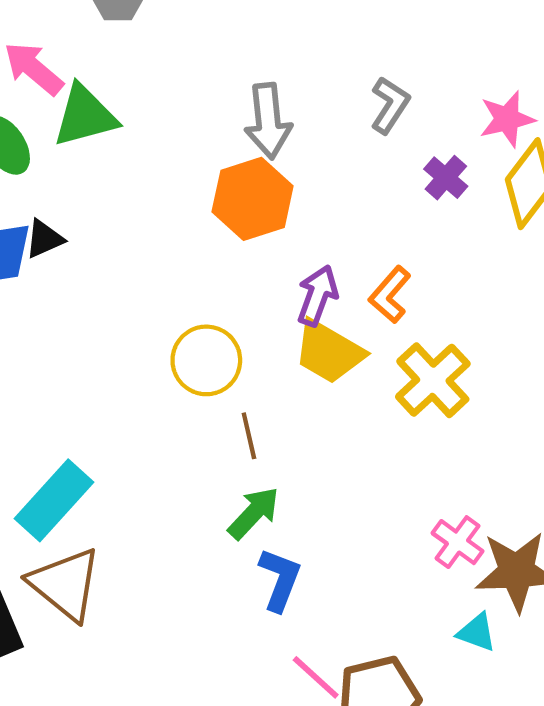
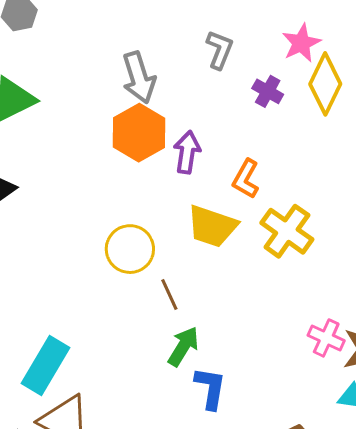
purple arrow: (317, 296) -> (187, 152), moved

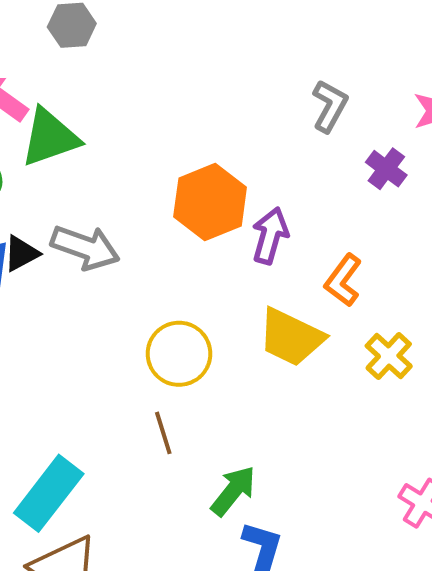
gray arrow: (139, 77) -> (85, 247), moved, turned -60
yellow cross: (287, 231) -> (389, 356), size x0.7
brown line: (169, 295) -> (163, 433), moved

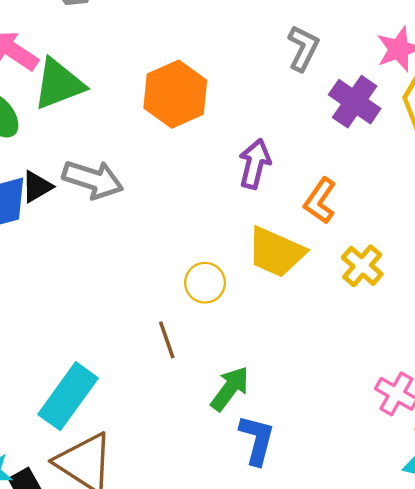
purple cross: (386, 169) -> (355, 102), size x1.4
orange hexagon: (210, 202) -> (175, 94), moved
yellow circle: (179, 354) -> (205, 283), moved, size x0.7

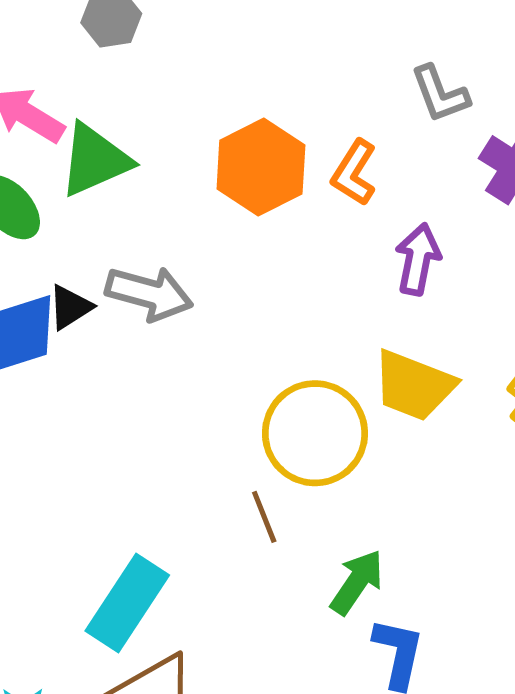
gray L-shape: (303, 48) -> (440, 94), turned 135
purple arrow: (255, 164) -> (418, 259), moved
orange L-shape: (320, 201) -> (354, 173), moved
yellow circle: (205, 283) -> (315, 433), size x1.8

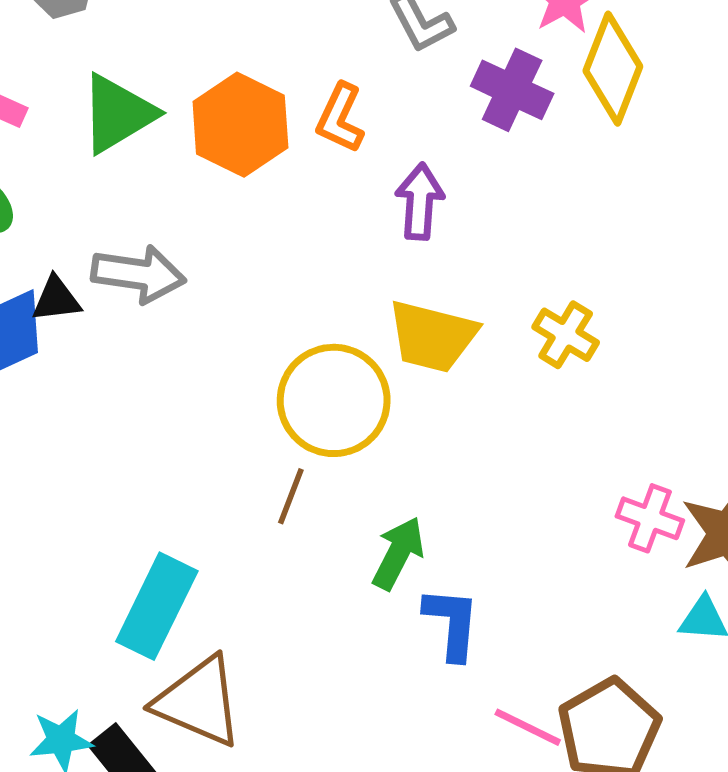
green triangle: (95, 160) -> (118, 114), moved
black triangle: (70, 307) -> (56, 299), turned 33
brown line: (264, 517) -> (291, 496), turned 50

